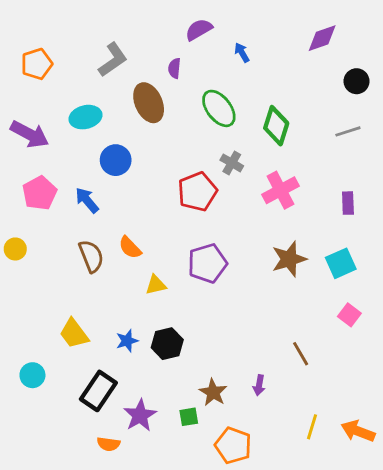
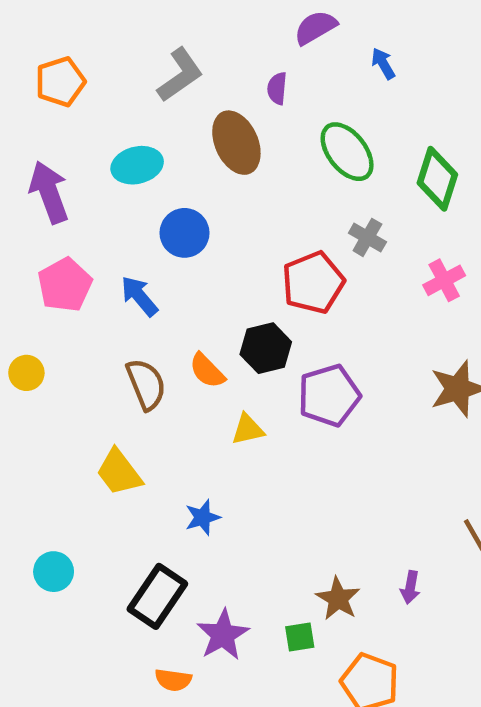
purple arrow: (30, 134) -> (49, 192), turned -138
pink cross: (281, 190) -> (444, 280), size x0.7
yellow trapezoid: (74, 334) -> (119, 472), moved
black hexagon: (167, 344) -> (266, 348), moved

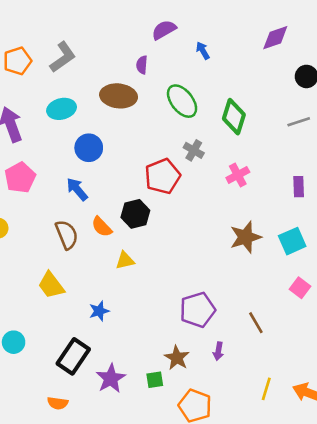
gray L-shape: (180, 75) -> (63, 57), moved
brown ellipse: (236, 143) -> (119, 96), turned -60
blue arrow: (139, 296) -> (77, 189), moved
purple pentagon: (329, 395) -> (198, 310), moved
orange semicircle: (173, 680) -> (58, 403), moved

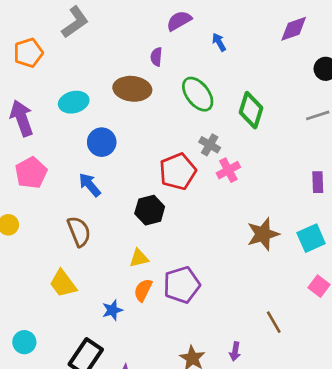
gray L-shape: (63, 57) -> (75, 22), moved
pink cross: (238, 175) -> (228, 170), moved
orange semicircle: (102, 227) -> (143, 290), moved, turned 70
purple pentagon: (198, 310) -> (182, 285), moved

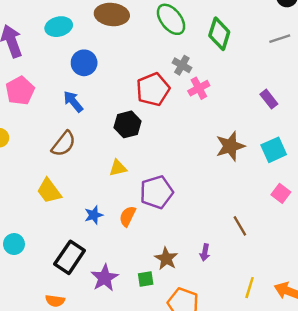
purple rectangle: (318, 182) -> (269, 99), moved, turned -36
brown semicircle: (79, 231) -> (64, 144), turned 60
orange semicircle: (143, 290) -> (128, 216), moved

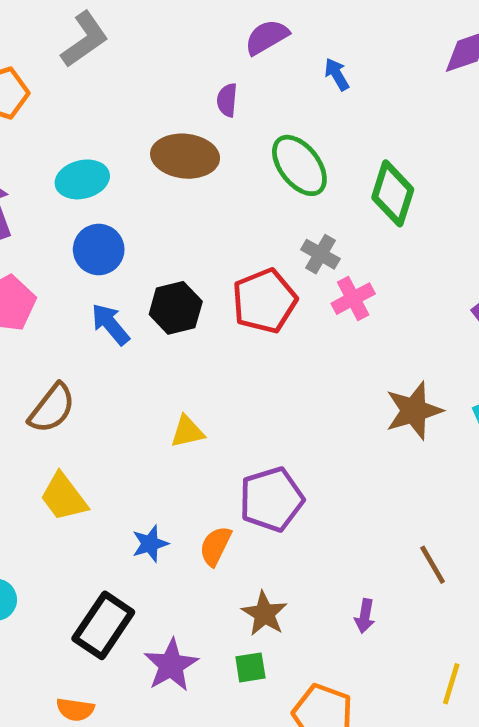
blue circle: (84, 63) -> (99, 249), moved
black hexagon: (128, 124) -> (176, 308), moved
brown semicircle: (64, 144) -> (52, 408), moved
yellow triangle: (118, 168) -> (187, 432), moved
brown star: (166, 259) -> (264, 614), moved

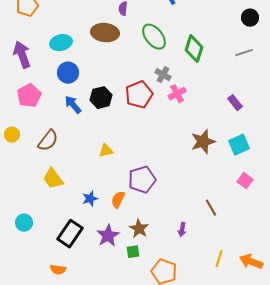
purple star: (171, 665) -> (108, 236), moved

